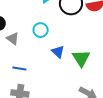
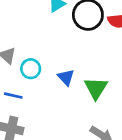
cyan circle: (41, 30) -> (31, 69), moved

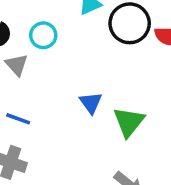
cyan circle: (31, 69) -> (43, 35), moved

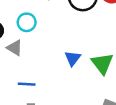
blue triangle: (91, 103) -> (73, 58), turned 30

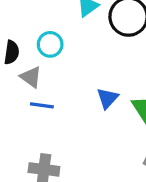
blue line: (27, 84) -> (42, 105), moved

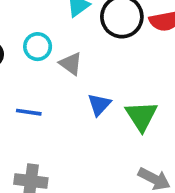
gray triangle: (31, 77) -> (71, 64), moved

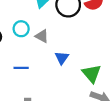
green triangle: (141, 116) -> (92, 74), moved

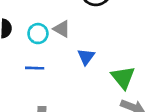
cyan circle: (21, 29) -> (38, 34), moved

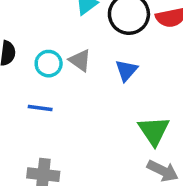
blue triangle: (86, 57) -> (126, 70), moved

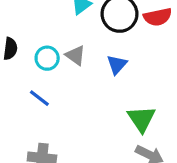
blue line: (40, 108) -> (39, 98), turned 30

